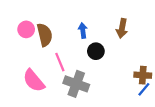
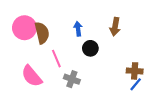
pink circle: (26, 29) -> (24, 28), size x1.5
gray cross: (76, 84) -> (72, 79), size x0.7

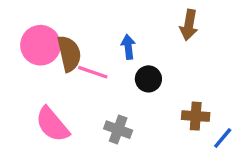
brown arrow: (115, 27) -> (189, 25), moved
pink line: (56, 59) -> (93, 72), moved, turned -48
brown cross: (135, 71) -> (196, 116), moved

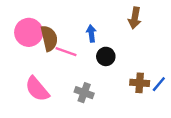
blue line: (223, 138) -> (159, 84), moved

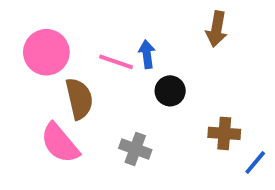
brown semicircle: (49, 38) -> (79, 99), moved
pink line: (66, 52) -> (116, 62), moved
blue line: (159, 84) -> (255, 162), moved

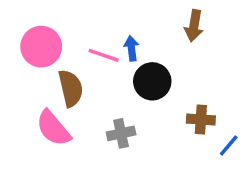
black circle: (170, 91) -> (152, 81), size x1.4
gray cross: (135, 149) -> (121, 133), turned -32

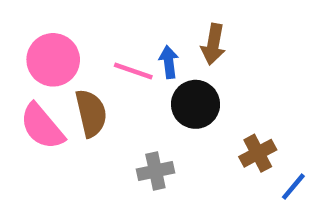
brown arrow: (194, 26) -> (213, 44), moved
brown cross: (201, 120) -> (258, 153), turned -32
pink semicircle: (53, 128) -> (42, 127), moved

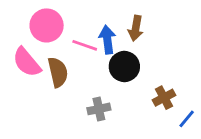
pink circle: (53, 60) -> (47, 25), moved
blue arrow: (169, 62) -> (107, 40), size x1.4
pink semicircle: (42, 127) -> (27, 62), moved

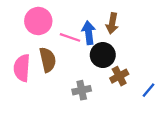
pink semicircle: (27, 62) -> (22, 68), moved, turned 44
brown cross: (164, 98) -> (119, 76), moved
blue line: (187, 119) -> (148, 90), moved

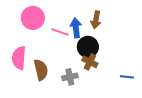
brown semicircle: (48, 60) -> (41, 70), moved
brown cross: (119, 76) -> (90, 62), moved, turned -35
blue line: (148, 90) -> (127, 77), turned 56

